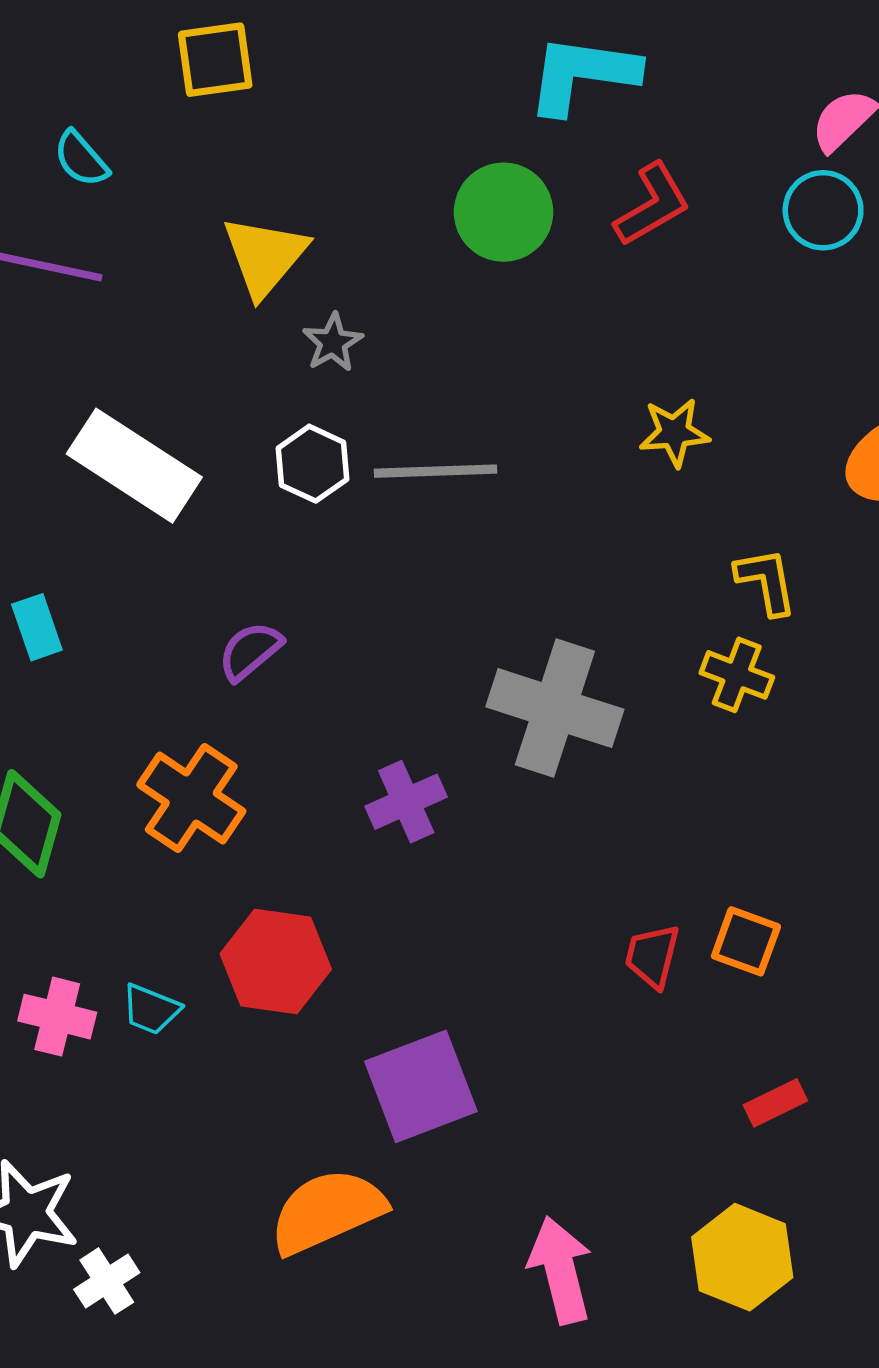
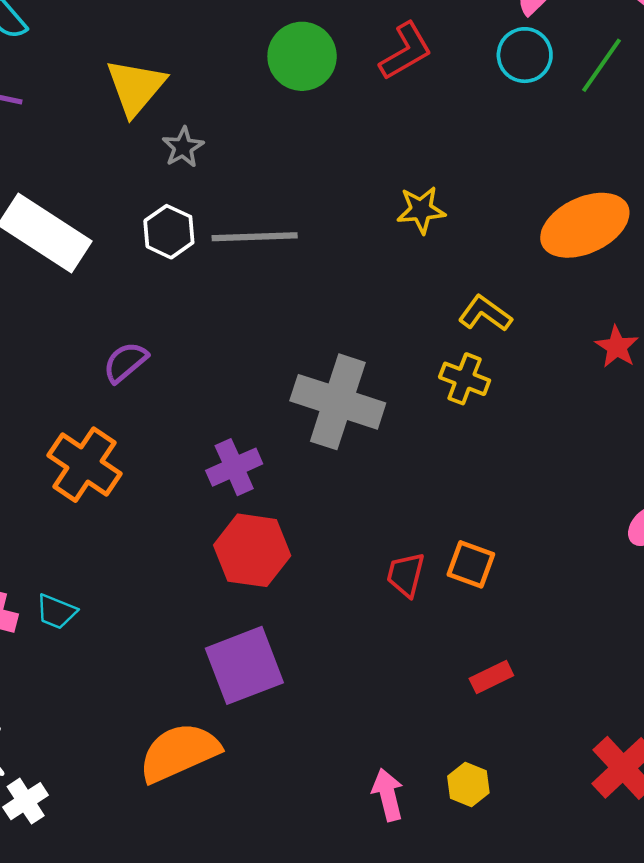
yellow L-shape: (766, 581) -> (485, 314), turned -44
red hexagon: (276, 961) -> (252, 550), moved
yellow hexagon: (742, 1257) -> (468, 784), size x0.6
pink arrow: (560, 1270) -> (388, 795), moved, size x0.7

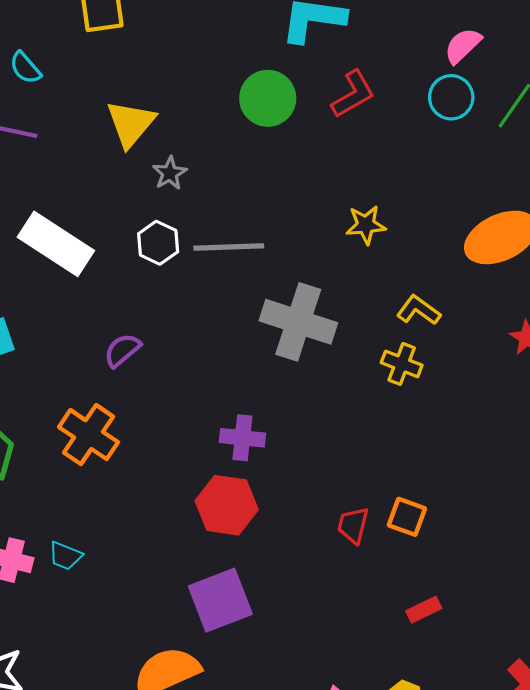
gray cross: (338, 402) -> (298, 322), moved
purple cross: (234, 467) -> (242, 438), moved, turned 30

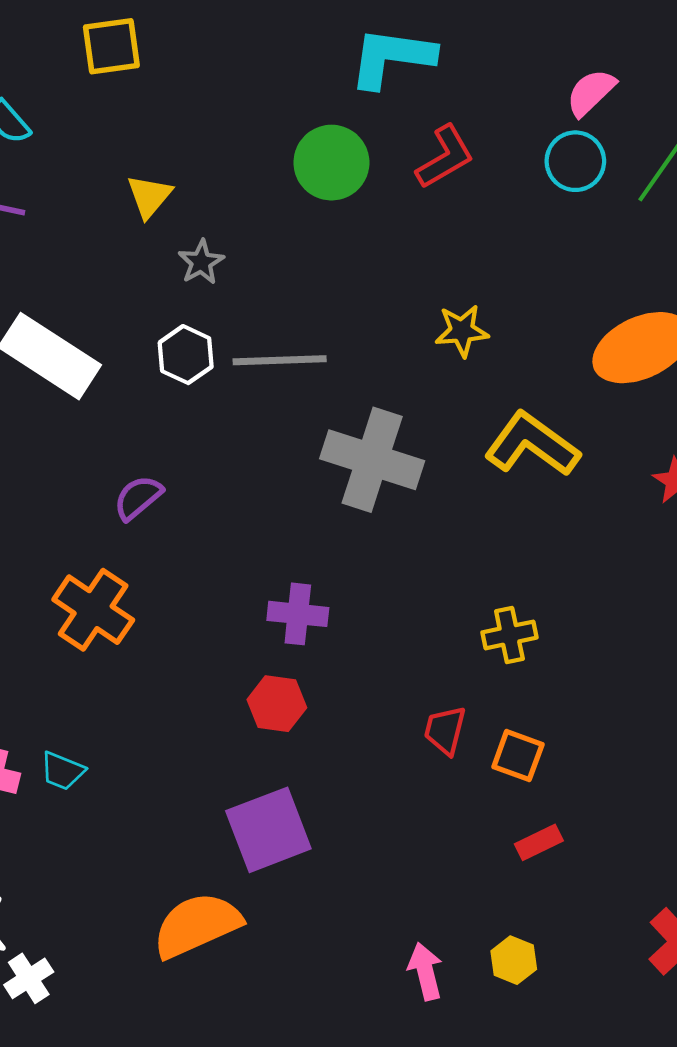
yellow triangle: (131, 124) -> (149, 196), size x0.7
yellow L-shape: (418, 310) -> (532, 444), size x1.6
yellow cross: (402, 364) -> (509, 635), moved, turned -33
red hexagon: (227, 505) -> (277, 704), size x0.7
orange square: (407, 517) -> (518, 756), moved

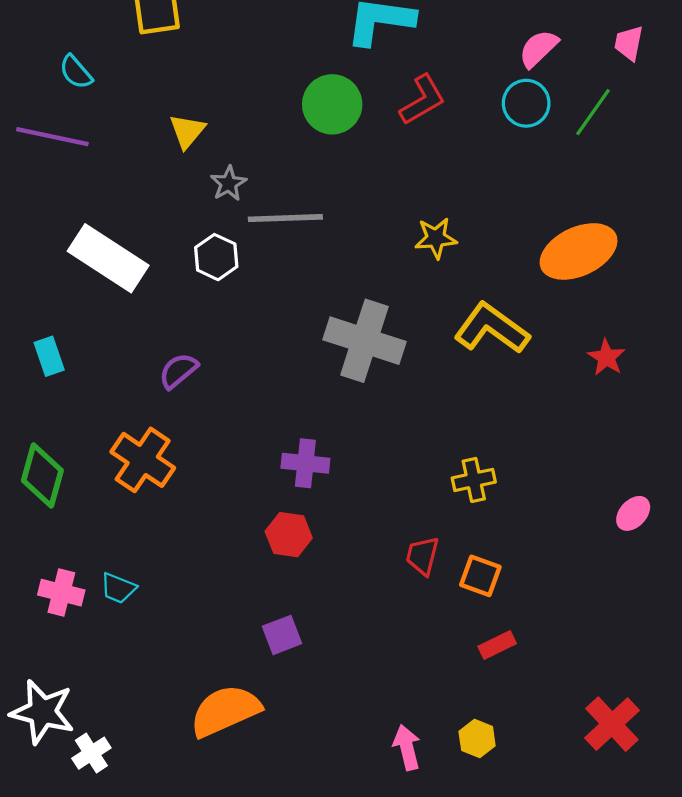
gray line: (280, 360) -> (285, 218), moved
purple square: (268, 830) -> (282, 635), size x0.6

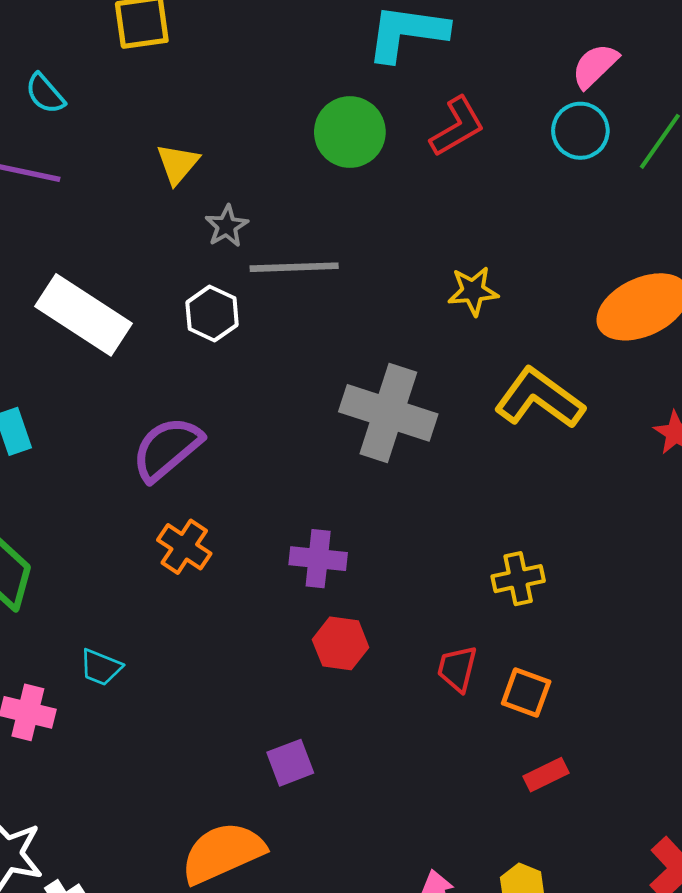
purple semicircle: (178, 371) -> (167, 449), size x1.5
orange cross: (143, 460) -> (184, 547), moved, size x0.7
red hexagon: (289, 535) -> (341, 643), moved
cyan trapezoid: (118, 588) -> (101, 667), moved

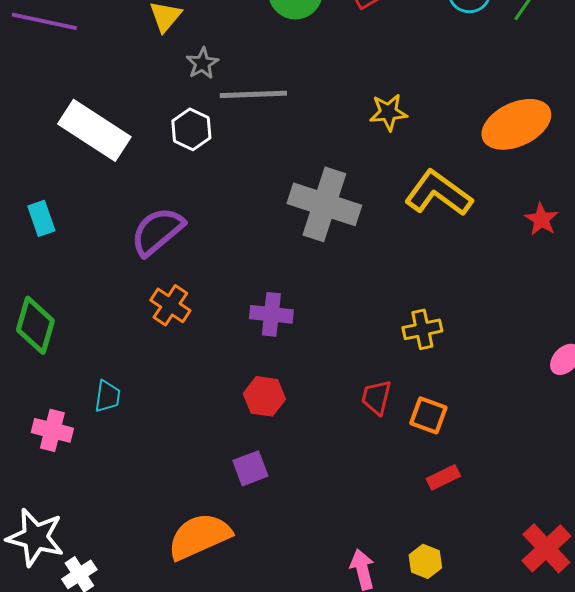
red hexagon: (341, 643) -> (264, 396), moved
cyan trapezoid: (101, 667) -> (107, 396), turned -104

